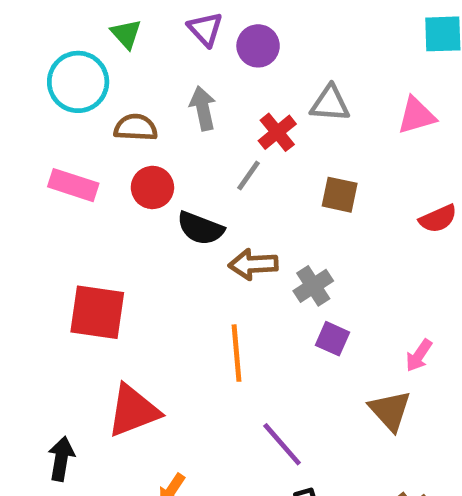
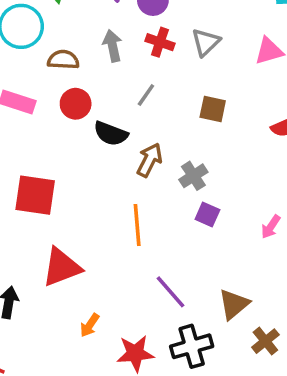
gray triangle: (330, 103) -> (206, 42), turned -48
red cross: (277, 132) -> (160, 42), moved, turned -32
brown arrow: (253, 264) -> (149, 160), turned 120
brown triangle: (390, 411) -> (234, 304), moved, turned 32

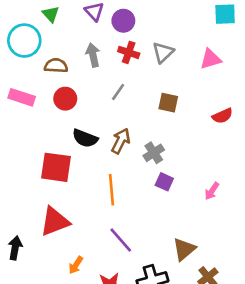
black semicircle: (111, 134) -> (85, 138), moved
red square: (35, 195) -> (56, 167), moved
purple line: (171, 292) -> (121, 240), moved

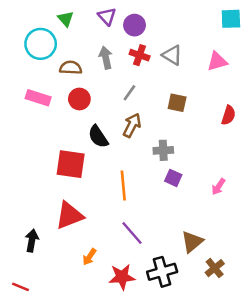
gray triangle: (163, 52) -> (172, 55), turned -45
red semicircle: (222, 116) -> (228, 115), turned -48
black semicircle: (85, 138) -> (98, 137), turned 35
brown arrow: (121, 141) -> (132, 125), moved
gray cross: (154, 153) -> (163, 150), turned 30

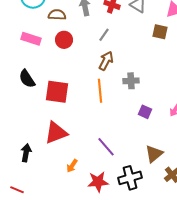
brown square: (177, 103) -> (160, 32), moved
black semicircle: (98, 137) -> (27, 79), moved
purple square: (173, 178) -> (145, 112), moved
orange line: (123, 185) -> (100, 91), moved

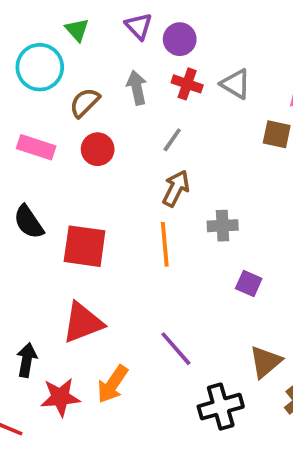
brown semicircle: (57, 15) -> (85, 103), turned -48
orange arrow: (72, 166) -> (113, 384), size x1.5
red star: (98, 182) -> (60, 397), moved

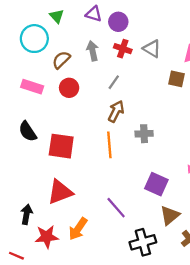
purple triangle: (139, 26) -> (94, 14), turned -30
purple square: (249, 283) -> (156, 184), moved, size x1.5

